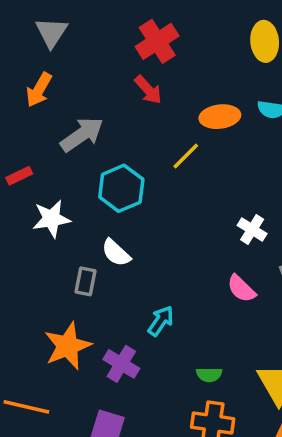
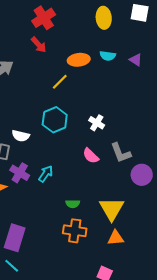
cyan hexagon: (121, 188) -> (55, 120), moved
white semicircle: (116, 253) -> (21, 136), turned -30
purple cross: (121, 364) -> (20, 173), moved

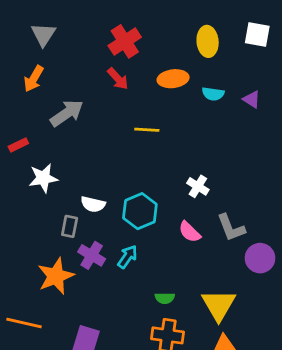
orange ellipse: (79, 60) -> (173, 79), moved
yellow line: (60, 82) -> (147, 130), turned 48
cyan hexagon: (55, 120) -> (140, 211), moved

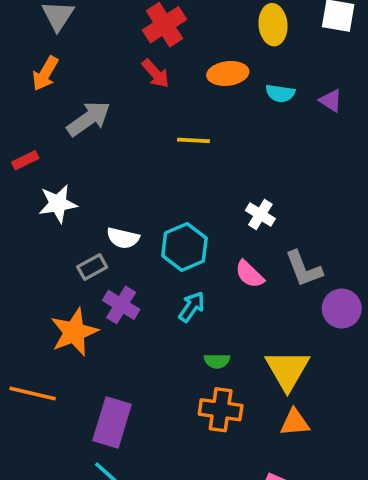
gray rectangle: (70, 226) -> (92, 267), turned 50
cyan arrow: (128, 257) -> (192, 307), moved

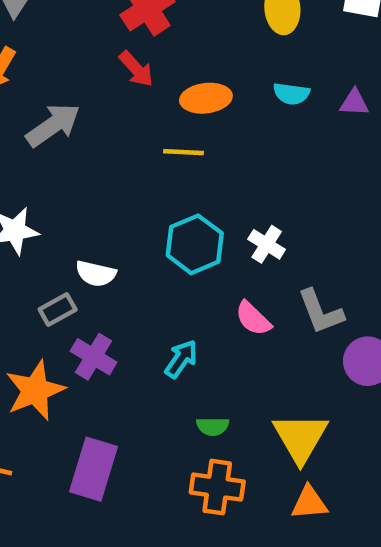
orange ellipse: (228, 73) -> (206, 98), moved
purple triangle: (331, 101) -> (354, 103), turned -30
cyan hexagon: (184, 247) -> (195, 244), moved
purple rectangle: (112, 422) -> (94, 469), moved

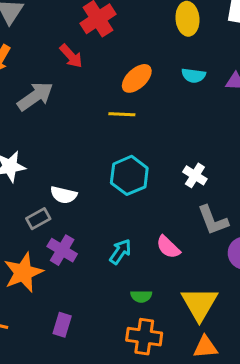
red arrow: (136, 69) -> (71, 56), moved
orange ellipse: (206, 98) -> (137, 78), turned -36
white cross: (267, 244) -> (195, 175), moved
pink semicircle: (253, 318) -> (168, 247), moved
purple rectangle: (94, 469) -> (62, 325), size x0.6

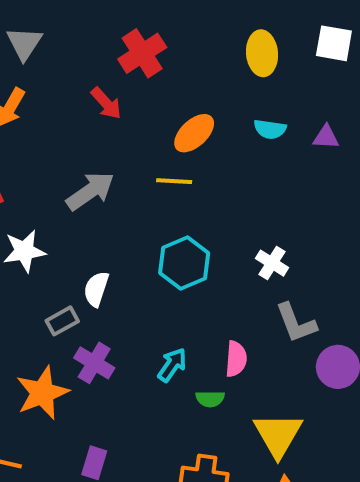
gray arrow: (35, 96) -> (90, 191), moved
white semicircle: (64, 195) -> (96, 289), turned 95
pink semicircle: (168, 247) -> (236, 359), turned -130
green semicircle: (141, 296) -> (210, 399), moved

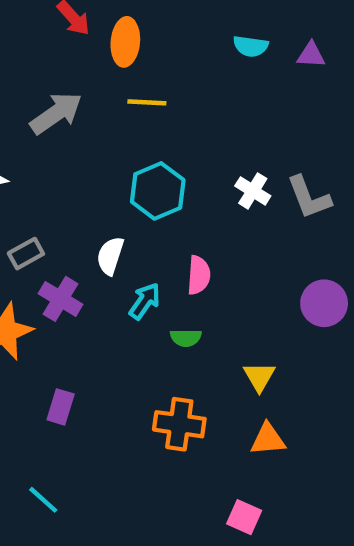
orange ellipse: (194, 133) -> (125, 42), moved, turned -42
white semicircle: (96, 289) -> (110, 256), moved
gray L-shape: (296, 323) -> (309, 197), moved
pink semicircle: (236, 359) -> (199, 275), moved
yellow triangle: (278, 435) -> (259, 377), size x0.6

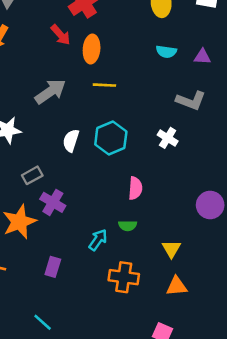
gray L-shape: (309, 197) -> (191, 101), moved, turned -48
white semicircle: (110, 256) -> (71, 141), moved
cyan arrow: (145, 301) -> (98, 240), moved

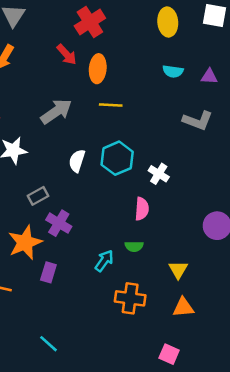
white cross: (168, 138) -> (159, 174), moved
purple rectangle: (53, 267) -> (48, 272), moved

